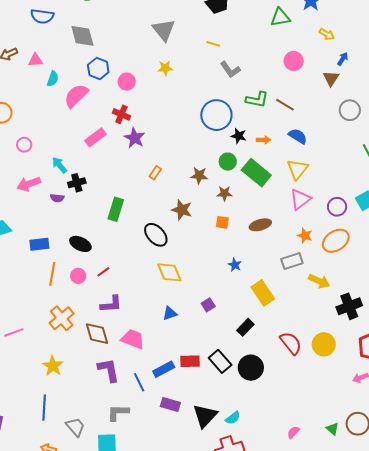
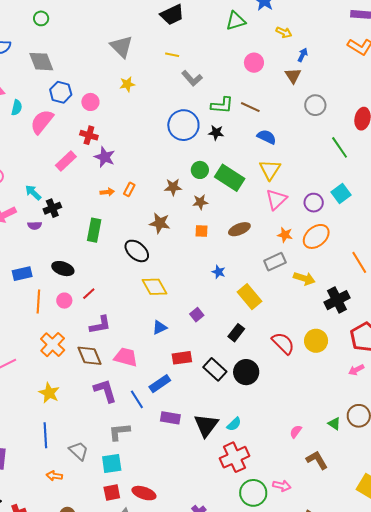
black star: (239, 136) -> (216, 133), moved
orange arrow: (264, 140) -> (107, 192), moved
red rectangle: (190, 361) -> (182, 358), moved

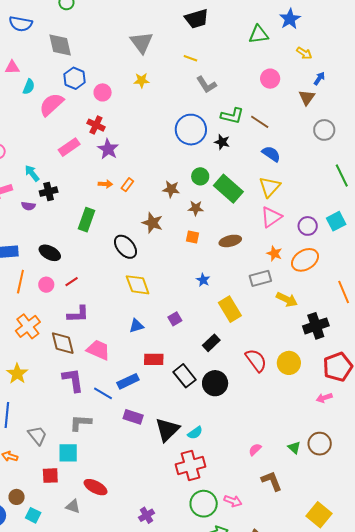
blue line: (137, 399) -> (103, 393), turned -36
red square: (112, 492) -> (50, 476), moved

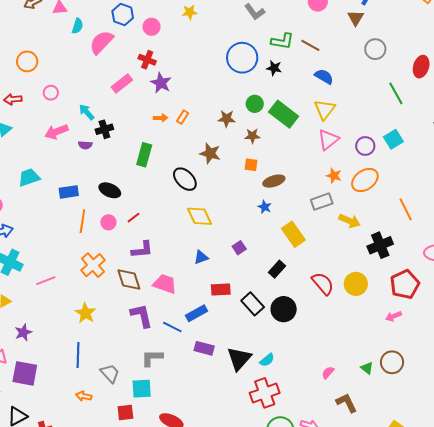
brown ellipse: (230, 241) -> (274, 181), moved

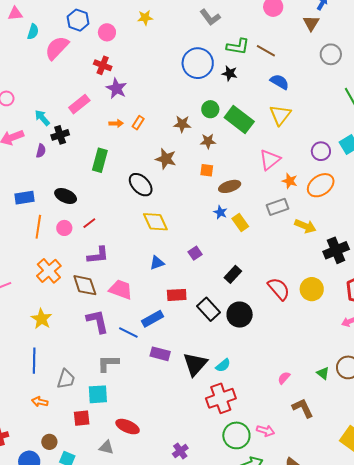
pink rectangle: (122, 83) -> (79, 104), moved
pink triangle: (328, 140) -> (270, 160), moved
purple semicircle: (85, 145) -> (41, 151), turned -80
yellow rectangle: (293, 234) -> (240, 223), moved, size x0.7
gray trapezoid: (110, 373) -> (66, 379), turned 60

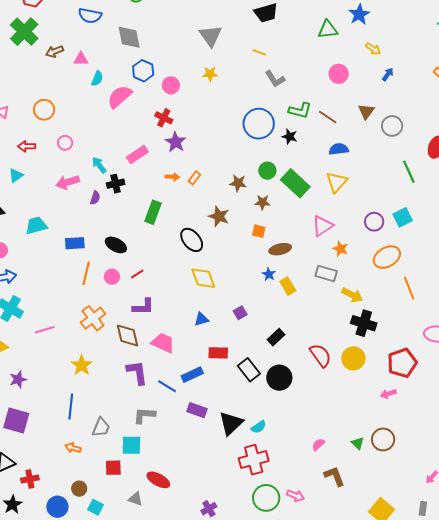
brown triangle: (311, 23) -> (366, 112), moved
blue semicircle: (280, 82) -> (339, 149), turned -42
orange ellipse: (321, 185) -> (387, 257), moved
gray rectangle: (277, 207) -> (326, 273), turned 30
black cross: (336, 250) -> (364, 323), moved, turned 35

